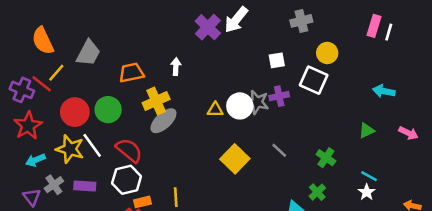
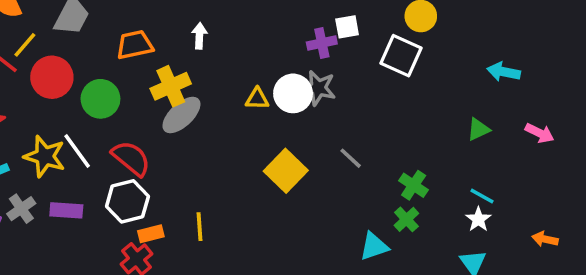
purple cross: (279, 96) -> (322, 43), moved
red circle: (75, 112) -> (52, 77), moved
green cross: (326, 158) -> (414, 185), moved

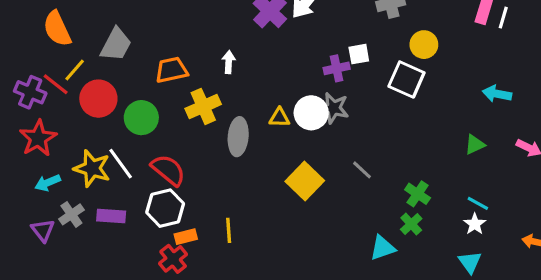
gray ellipse: (181, 115) -> (238, 137), moved, turned -42

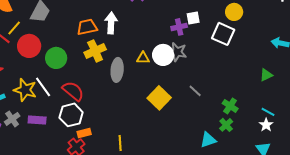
white arrow: (229, 62) -> (111, 23), size x1.5
orange trapezoid: (171, 70) -> (87, 27), moved
yellow line: (229, 230) -> (120, 143), moved

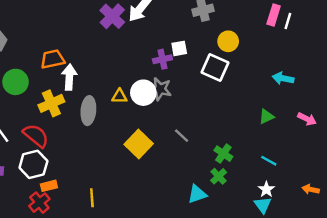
white arrow: (111, 23) -> (69, 77), moved
yellow cross: (95, 51) -> (51, 103), moved
green circle: (56, 58) -> (16, 82), moved
white star: (266, 125) -> (266, 189), moved

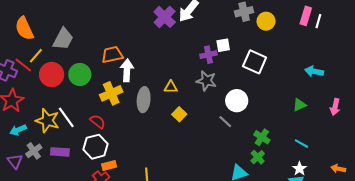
yellow circle: (228, 41) -> (266, 21), moved
white circle: (143, 93) -> (237, 101), moved
pink arrow: (307, 119) -> (335, 107), turned 77
red semicircle: (36, 136) -> (98, 122), size x0.7
yellow square: (139, 144) -> (179, 114), moved, size x0.6

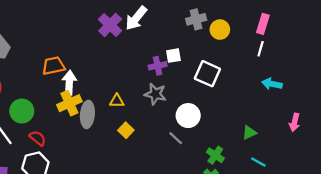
white line: (318, 21) -> (261, 49), moved
green circle: (80, 75) -> (22, 111), moved
yellow cross: (111, 93) -> (69, 103), moved
green triangle: (299, 105) -> (249, 133), moved

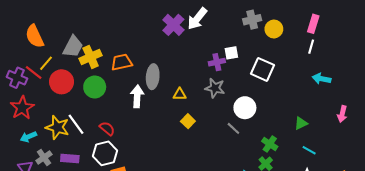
white arrow: (69, 83) -> (137, 96), moved
yellow cross: (69, 103) -> (91, 57), moved
green circle: (22, 111) -> (95, 87), moved
gray ellipse: (87, 114) -> (153, 77), moved

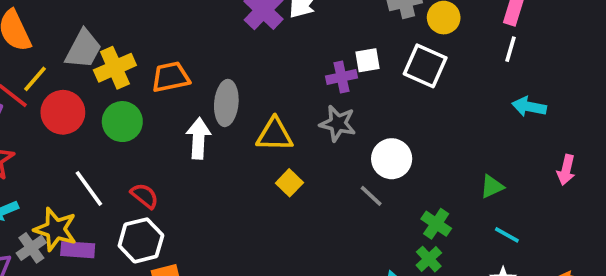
white square: (262, 69) -> (425, 66), moved
yellow triangle: (180, 94) -> (275, 135), size x1.5
yellow star: (57, 127) -> (55, 229), moved

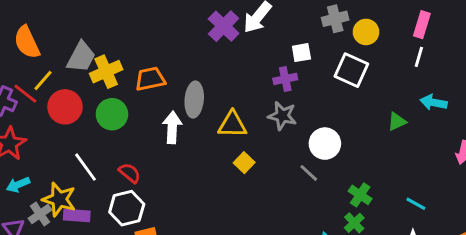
white square: (367, 60) -> (301, 53), moved
green triangle: (492, 187) -> (397, 122), moved

